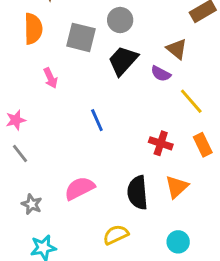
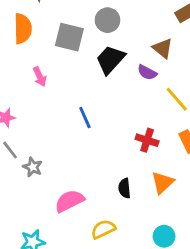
pink semicircle: (80, 188) -> (69, 201), moved
black semicircle: (138, 193) -> (124, 188), size x0.6
gray star: (32, 204) -> (33, 167), moved

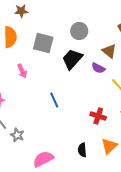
gray circle: (108, 20) -> (79, 31), moved

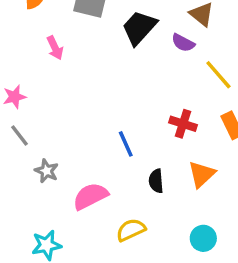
blue line: (54, 100) -> (126, 144), moved
gray star: (17, 135) -> (47, 171), moved

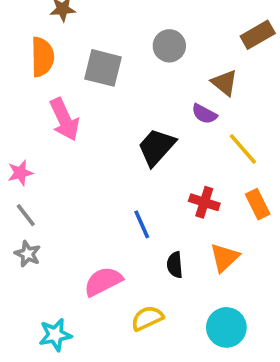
black trapezoid: (139, 28) -> (156, 147), moved
pink arrow: (55, 48) -> (64, 119), size x1.6
gray star: (47, 171) -> (28, 254), moved
cyan circle: (203, 238) -> (226, 327), size x1.4

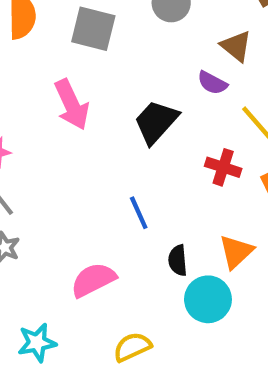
pink arrow: (64, 119) -> (72, 105), moved
red cross: (204, 202) -> (223, 167), moved
yellow semicircle: (147, 318) -> (132, 347), moved
cyan circle: (226, 327) -> (208, 299), moved

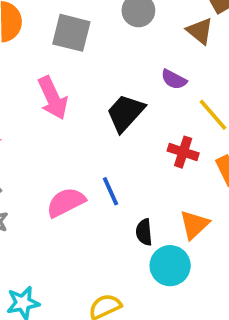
brown triangle: (236, 46) -> (200, 31), moved
pink semicircle: (93, 280) -> (66, 202), moved

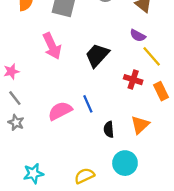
purple semicircle: (174, 79) -> (138, 35), moved
cyan circle: (170, 266) -> (125, 163), moved

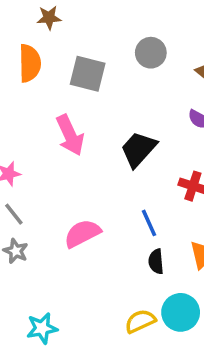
blue line: (88, 104) -> (149, 223), moved
yellow semicircle: (84, 176) -> (140, 321), moved

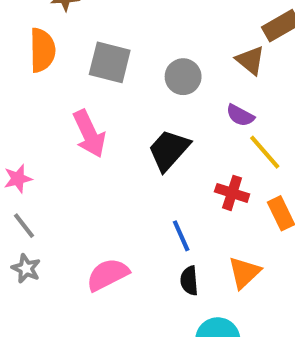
gray circle: (151, 53) -> (183, 77), moved
pink semicircle: (82, 233) -> (108, 275), moved

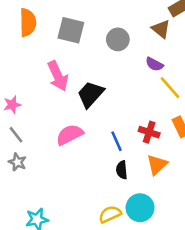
black trapezoid: (169, 150) -> (90, 94), moved
red cross: (232, 193) -> (149, 132), moved
pink semicircle: (108, 275) -> (70, 135), moved

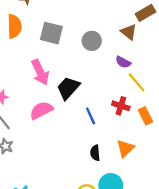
red cross: (149, 132) -> (121, 106), moved
pink semicircle: (70, 135) -> (41, 110), moved
blue line: (117, 141) -> (91, 116), moved

